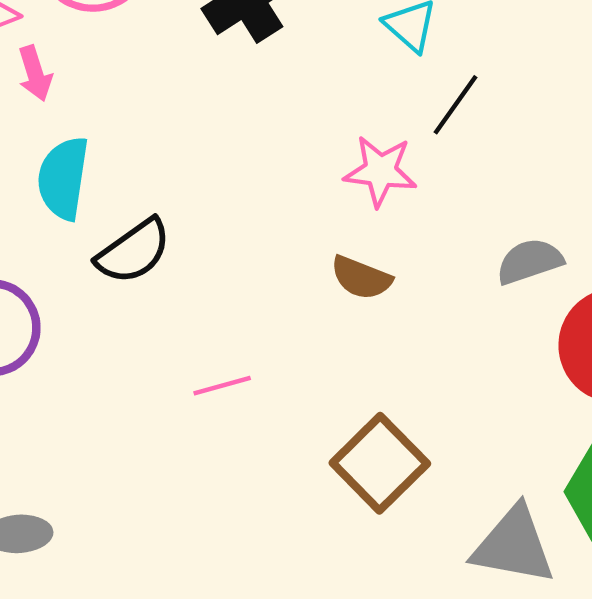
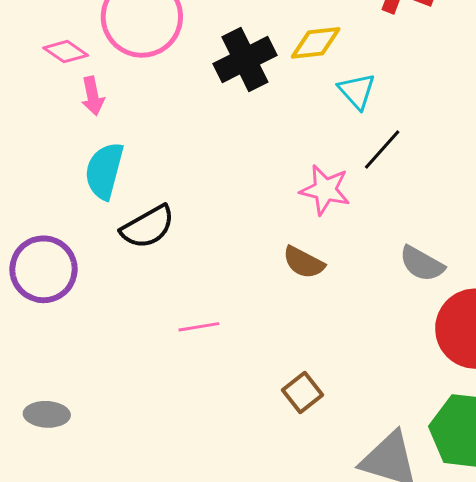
gray semicircle: (530, 261) -> (422, 264), turned -138
brown square: (380, 463) -> (303, 393), size x0.6

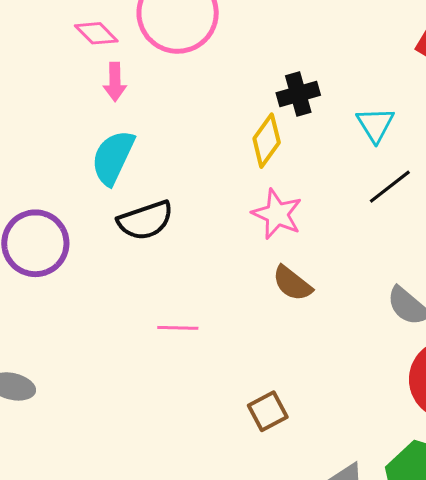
yellow diamond: (316, 43) -> (267, 141), moved, turned -58
black cross: (245, 59) -> (298, 94), moved, size x0.7
pink star: (325, 190) -> (277, 214), moved

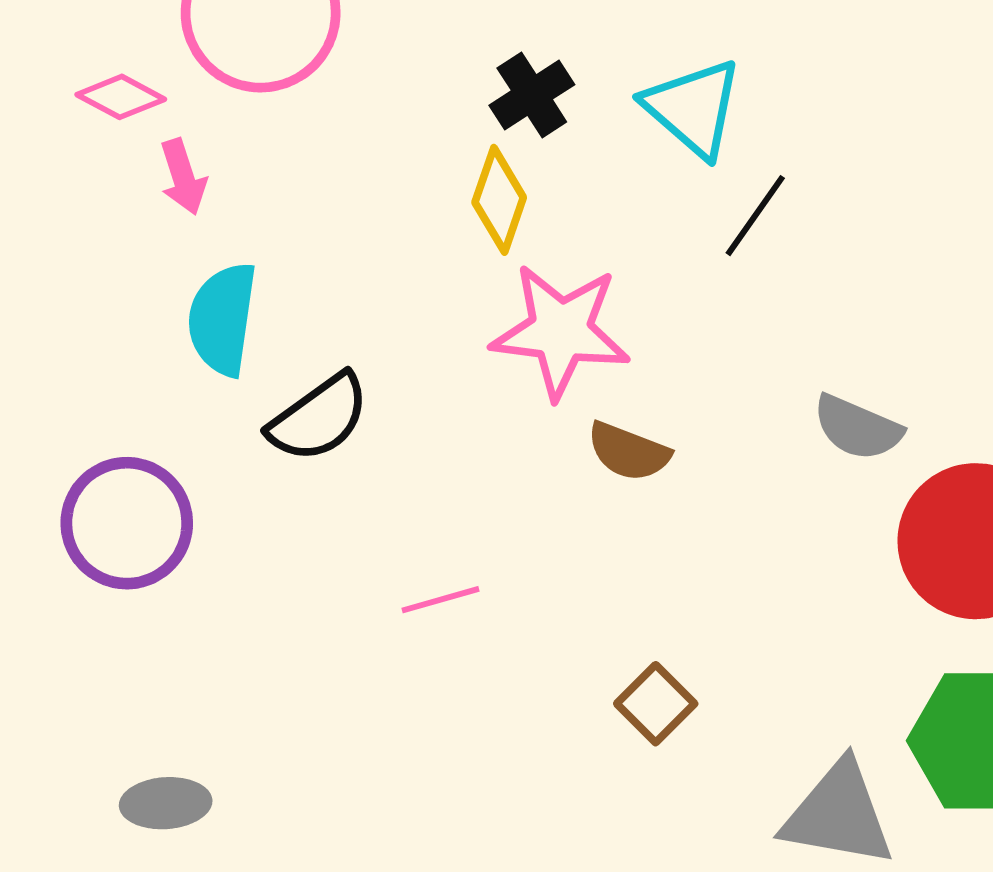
cyan triangle: (375, 125) -> (693, 108), size x1.4
pink star: (277, 214) -> (561, 331), size x1.4

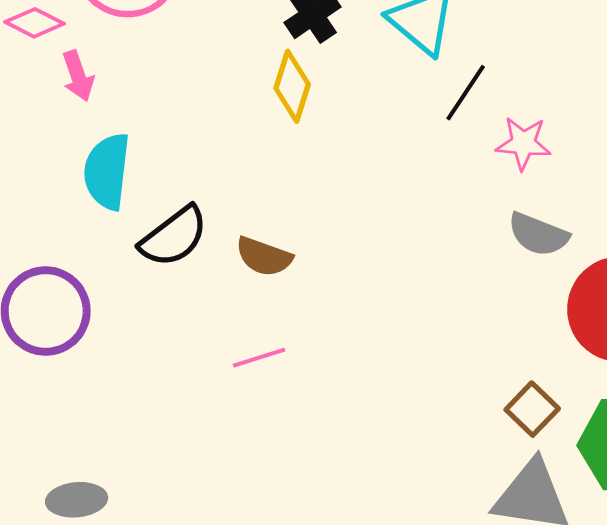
pink star: (561, 331) -> (523, 143), moved, size x0.6
brown semicircle: (629, 452) -> (264, 257), moved
brown square: (656, 704) -> (532, 409), moved

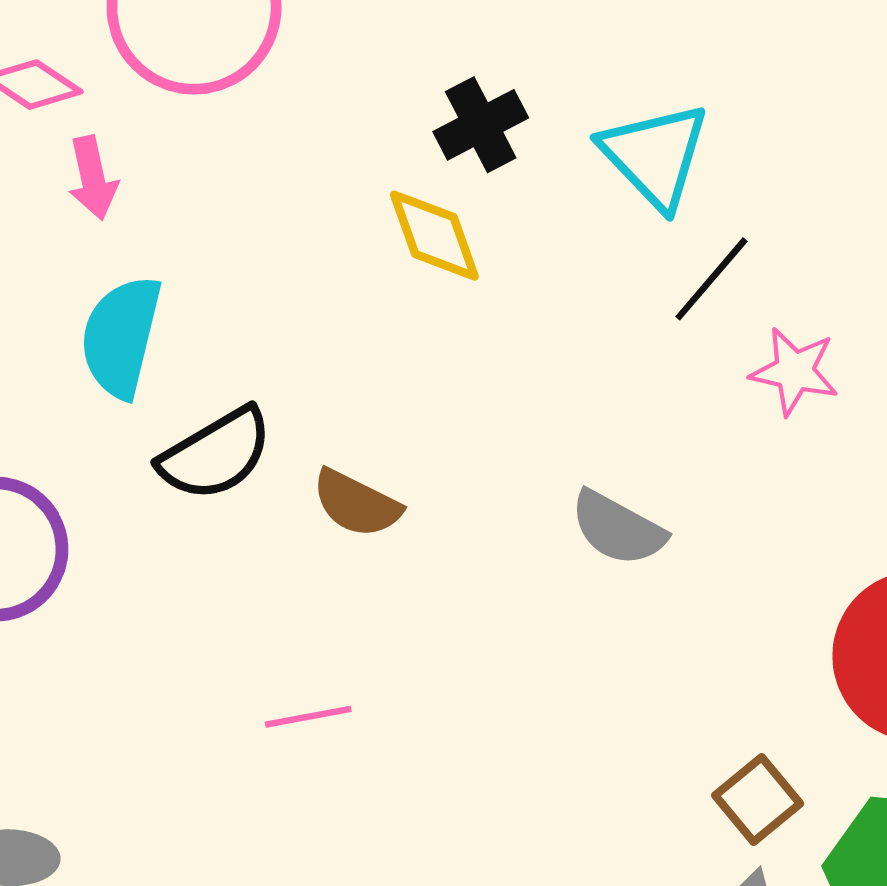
yellow diamond: (292, 86) -> (434, 236), turned -44
gray semicircle: (538, 234) -> (618, 528), moved
pink line: (259, 358) -> (308, 717), moved

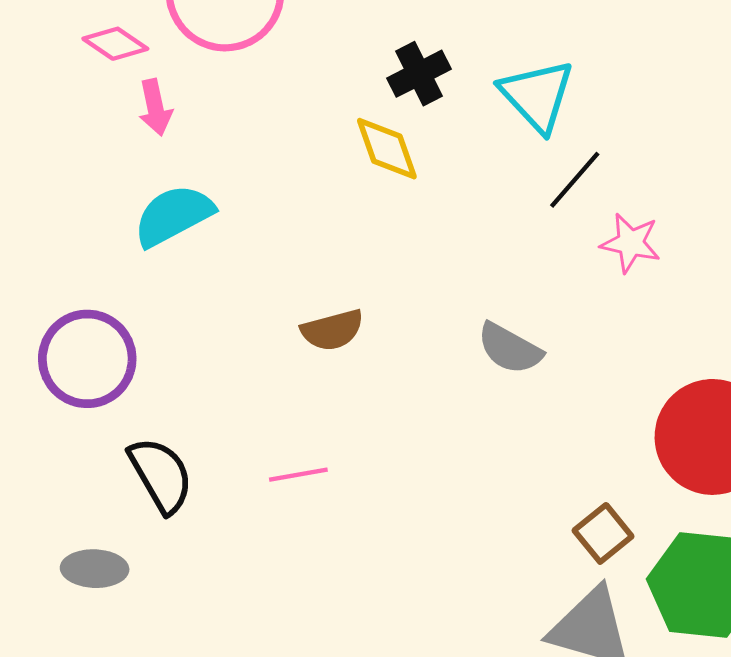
cyan semicircle: (121, 337) -> (173, 215), turned 48
black semicircle: (216, 454) -> (161, 475), moved, turned -90
brown semicircle: (356, 503) -> (332, 330), turned -42

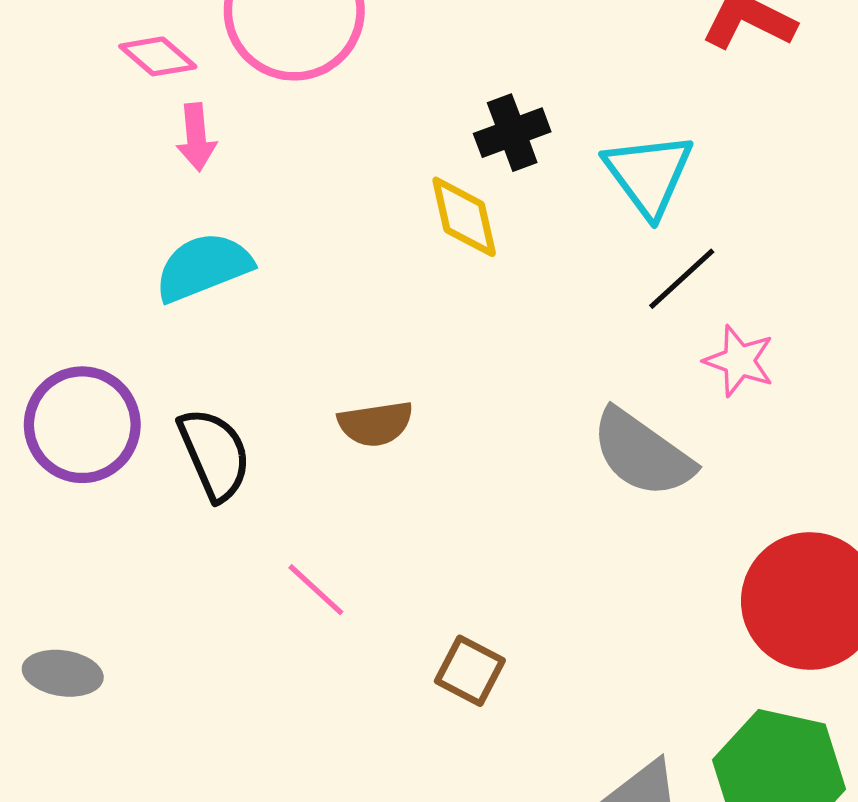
gray semicircle: (510, 348) -> (642, 453), moved, size x1.4
black semicircle: (161, 475) -> (214, 454), moved
pink line: (298, 475) -> (316, 590), turned 46
brown square: (603, 533) -> (470, 671), moved, turned -30

